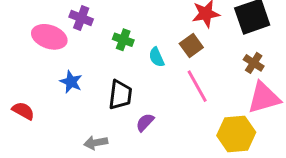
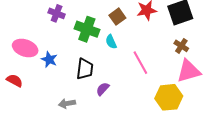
pink ellipse: (49, 37) -> (25, 48), moved
green cross: (123, 40) -> (87, 29), size x1.6
brown square: (191, 46) -> (117, 17), moved

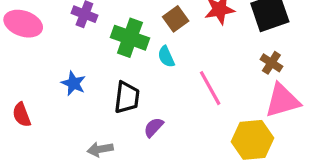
pink ellipse: (25, 48) -> (23, 24), moved
red semicircle: (15, 81) -> (22, 115), turned -140

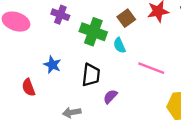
pink line: (210, 88) -> (151, 68), turned -40
red semicircle: (22, 115) -> (28, 87), moved

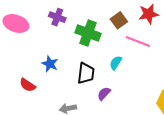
cyan semicircle: (119, 45) -> (116, 63), moved, turned 56
pink line: (151, 68) -> (138, 42), moved
red semicircle: (28, 87) -> (28, 85), turned -35

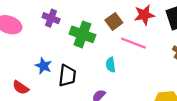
cyan semicircle: (116, 63) -> (111, 65), turned -40
black trapezoid: (86, 73) -> (67, 76), moved

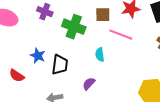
brown square: (114, 21) -> (103, 15), turned 35

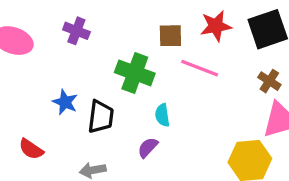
green cross: (74, 27) -> (135, 73), moved
cyan semicircle: (100, 55) -> (162, 115), moved
red semicircle: (17, 76) -> (31, 149), moved

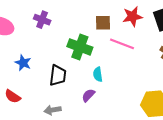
blue star: (65, 102) -> (23, 63), moved

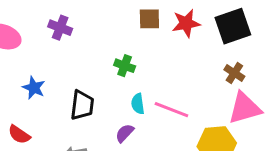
brown square: (103, 23) -> (149, 19), moved
pink line: (122, 44) -> (171, 110), moved
green cross: (80, 47) -> (125, 66), moved, size x0.6

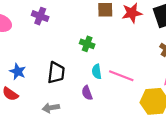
blue star: (34, 88) -> (18, 72), moved
purple semicircle: (125, 133) -> (87, 93), turned -64

